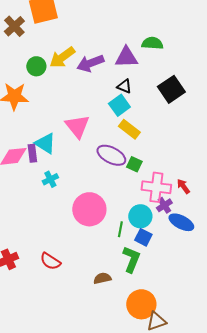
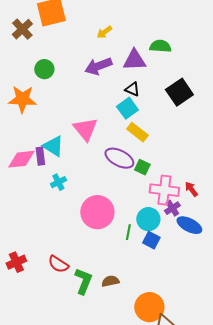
yellow arrow: (62, 57) -> (104, 32), moved, size x0.6
green L-shape: (131, 259) -> (83, 281), moved

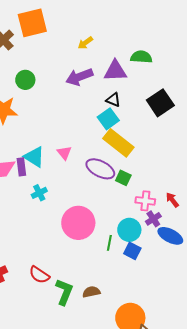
pink triangle: (85, 129) -> (64, 153), moved, size x0.6
yellow rectangle: (137, 132) -> (118, 143), size x1.4
pink cross: (164, 190) -> (145, 201), size x0.7

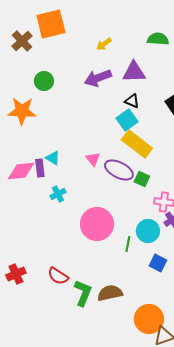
green semicircle: (141, 57) -> (158, 39), moved
pink triangle: (64, 153) -> (93, 159), moved
cyan triangle: (34, 157) -> (53, 158), size x0.7
blue square: (132, 251) -> (158, 263), moved
brown semicircle: (91, 292) -> (110, 293), size x1.4

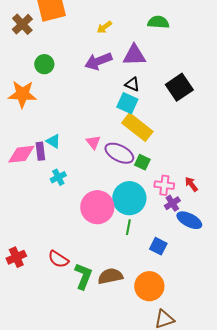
cyan square: (127, 120) -> (127, 103), turned -30
cyan circle: (148, 231) -> (129, 198), moved, size x1.4
orange circle: (149, 319) -> (149, 286), moved

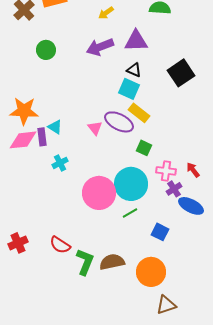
orange star: (22, 94) -> (24, 111), moved
yellow rectangle: (137, 127) -> (139, 113), size x0.7
purple ellipse: (119, 153) -> (119, 122), moved
green line: (128, 227) -> (130, 213), turned 49

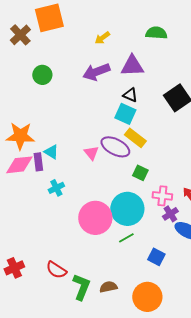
brown semicircle: (112, 262) -> (108, 287), size x0.7

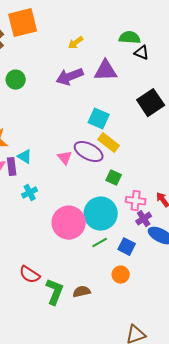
black triangle: (130, 95) -> (142, 53), moved
blue square: (156, 257) -> (127, 247), moved
orange circle: (147, 297) -> (121, 275), moved, size x0.6

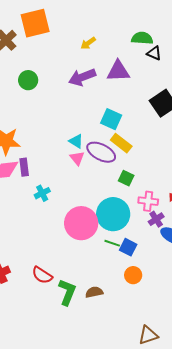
cyan triangle: (25, 157) -> (76, 141), moved
green line: (100, 243) -> (112, 243), turned 49
blue square: (127, 247) -> (128, 247), moved

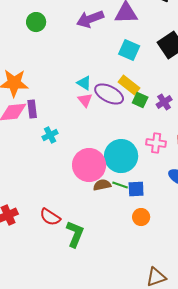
cyan square: (111, 119) -> (129, 50), moved
green square: (126, 178) -> (140, 100), moved
purple cross: (156, 219) -> (164, 102), moved
blue square: (128, 247) -> (136, 189), turned -30
brown semicircle: (94, 292) -> (102, 185), moved

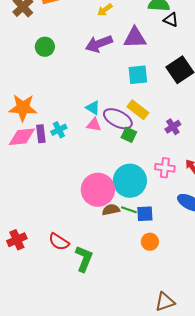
cyan square: (129, 50) -> (138, 75), turned -30
pink triangle: (85, 100) -> (94, 125), turned -42
green square: (140, 100) -> (129, 135), moved
cyan cross: (50, 135) -> (59, 130), moved

